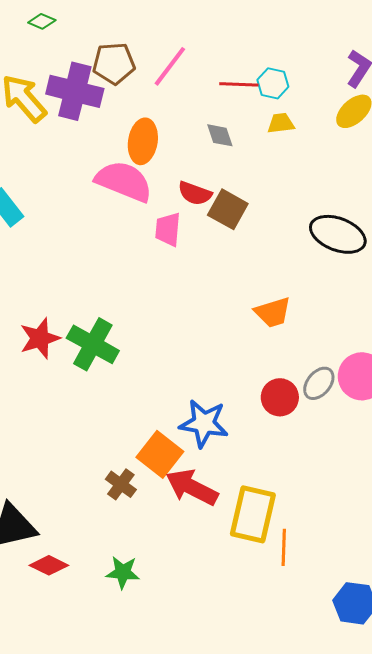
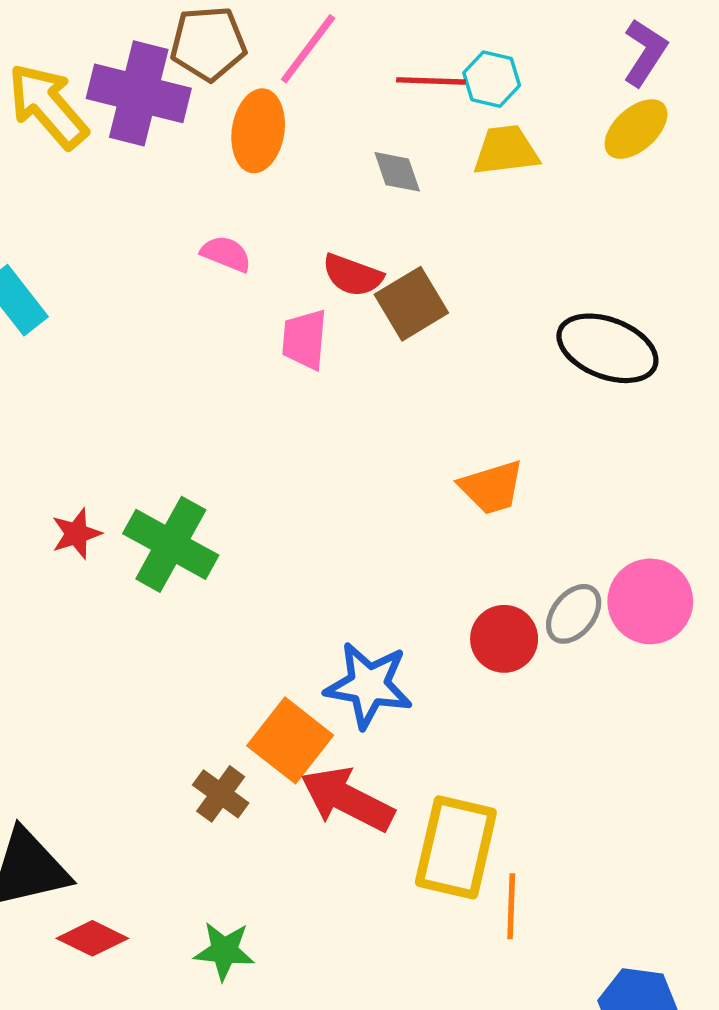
yellow trapezoid: (281, 123) -> (506, 150), size x1.4
orange ellipse: (143, 141) -> (258, 131), moved
pink semicircle: (124, 181) -> (226, 254), size x0.5
brown square: (228, 209) -> (411, 304), turned 30
red star: (40, 338) -> (76, 534), size x0.7

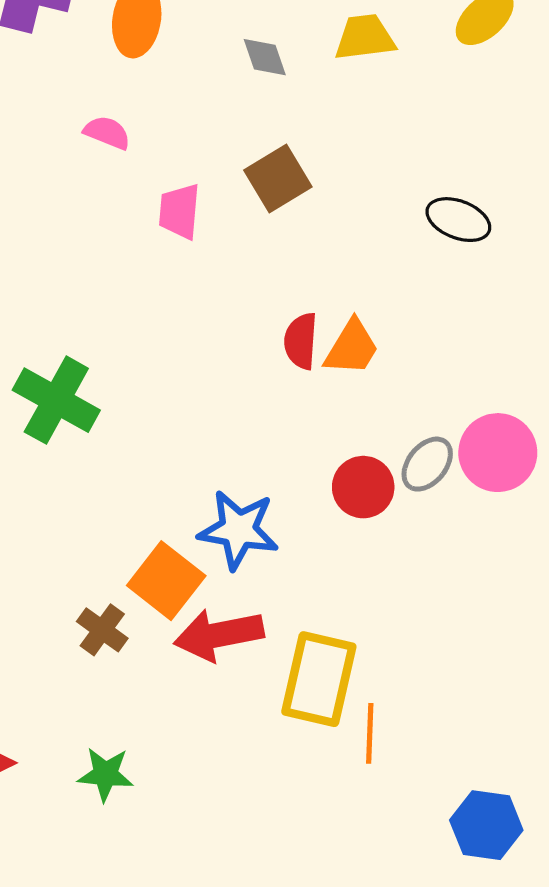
red semicircle: (353, 275) -> (301, 341), moved, turned 74
black ellipse: (607, 348) -> (458, 220), size x0.7
orange trapezoid: (492, 487) -> (352, 348), turned -42
red arrow: (347, 799) -> (219, 635), turned -38

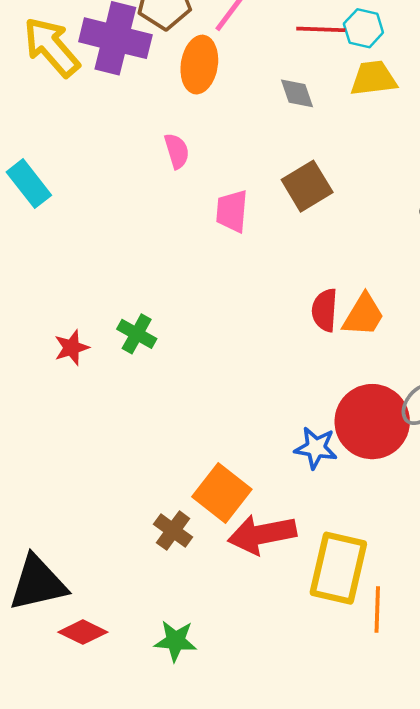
pink semicircle: (107, 133) -> (177, 151), turned 51
green cross: (56, 400) -> (137, 334), moved, size x0.6
red circle: (363, 487) -> (372, 422), size x1.6
blue star: (238, 530) -> (316, 448), moved, size x0.7

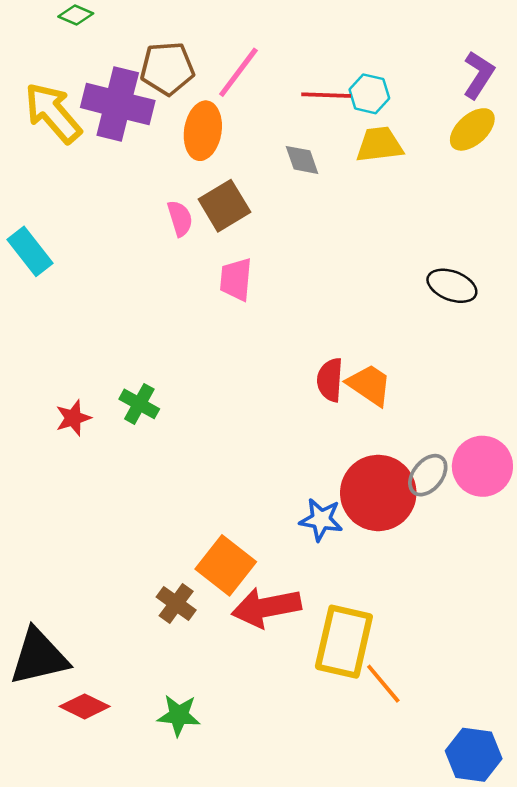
brown square: (307, 186) -> (224, 206), moved
orange trapezoid: (363, 315) -> (369, 385), turned -87
orange line: (377, 609) -> (383, 684), turned -42

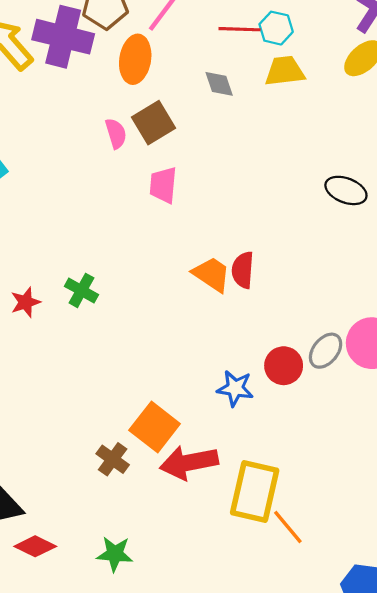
orange trapezoid: (369, 385) -> (212, 274), moved
red circle: (378, 493) -> (284, 366), size x0.6

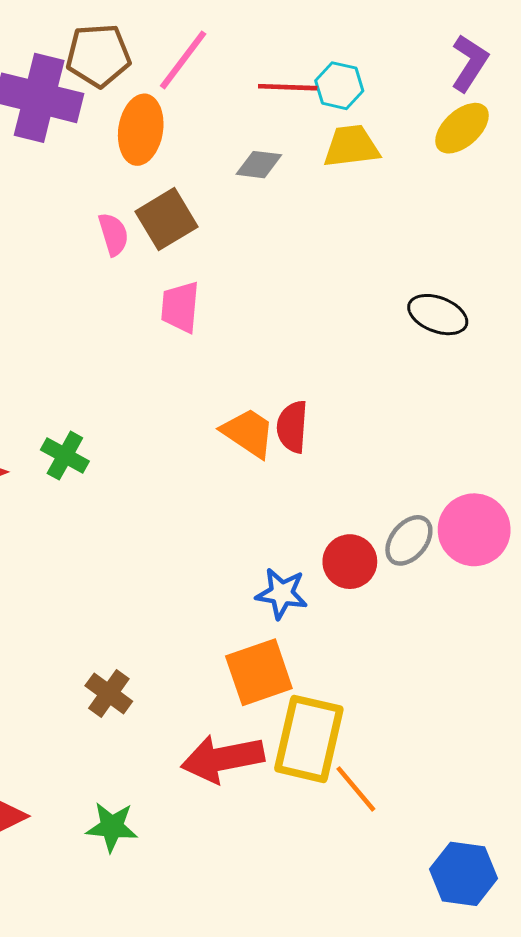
gray diamond: (219, 84) -> (259, 165), turned -64
orange square: (155, 427) -> (259, 672), moved, turned 33
red arrow: (189, 462) -> (223, 759), moved

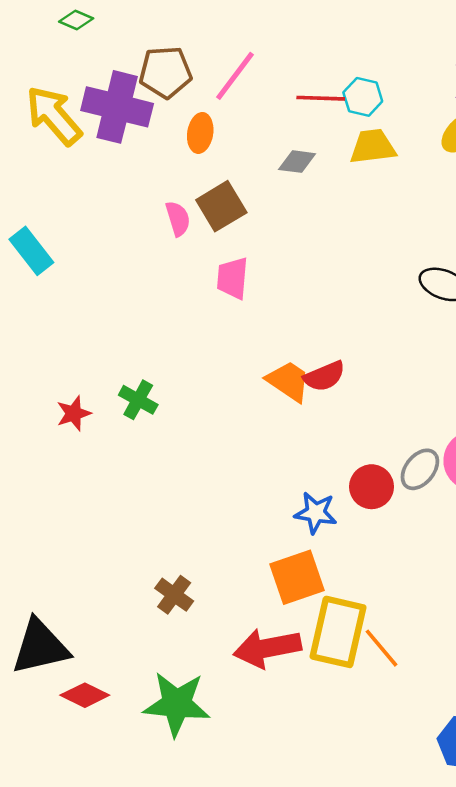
orange ellipse: (141, 130) -> (200, 133), size x0.7
red semicircle: (292, 427) -> (324, 376), turned -117
orange line: (356, 789) -> (381, 648), moved
green star: (112, 827) -> (177, 704), size x1.6

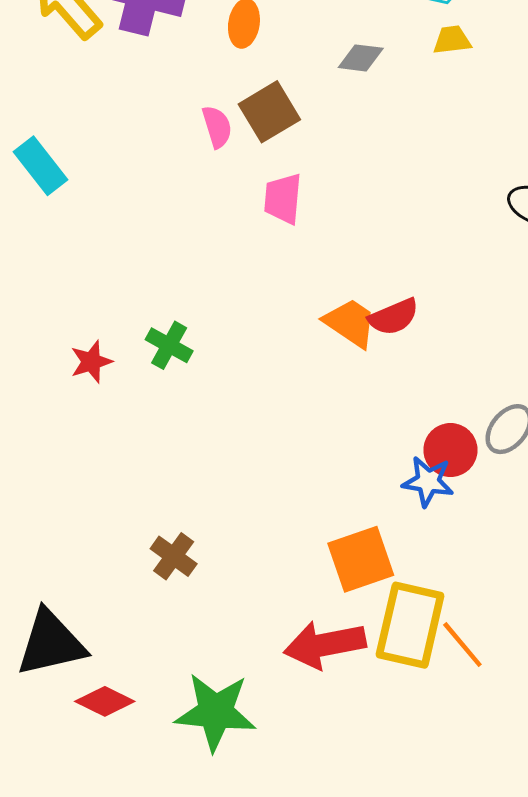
yellow trapezoid: (373, 147) -> (452, 40), size x0.7
blue star: (316, 513) -> (428, 481), moved
brown cross: (174, 595) -> (174, 556), moved

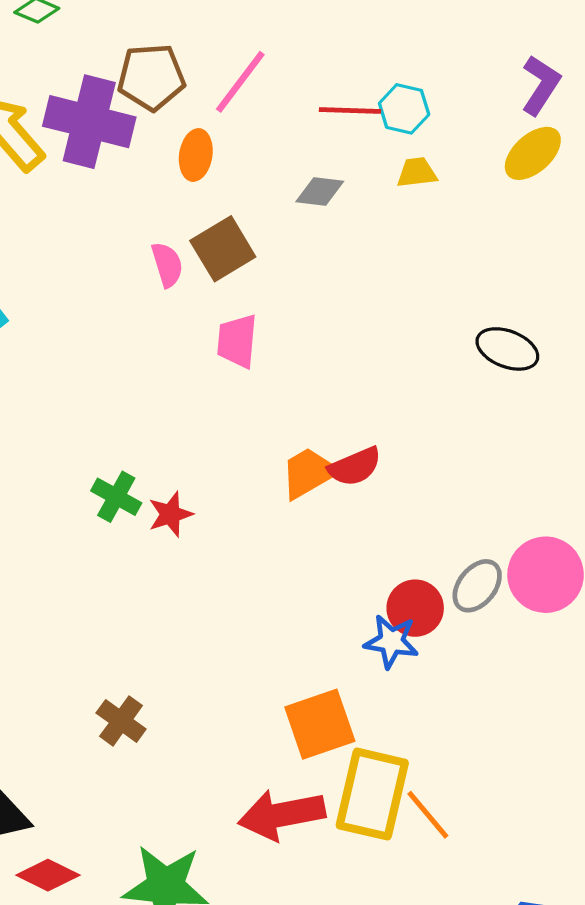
orange trapezoid: (350, 323) -> (309, 473), turned -64
red star: (91, 362) -> (170, 514), moved

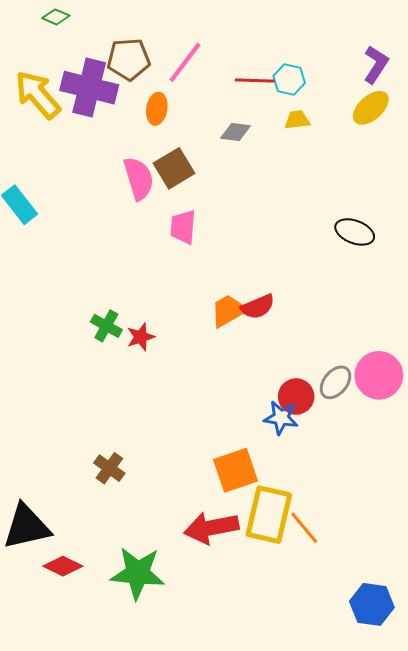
pink semicircle: (167, 265) -> (139, 178), size x1.5

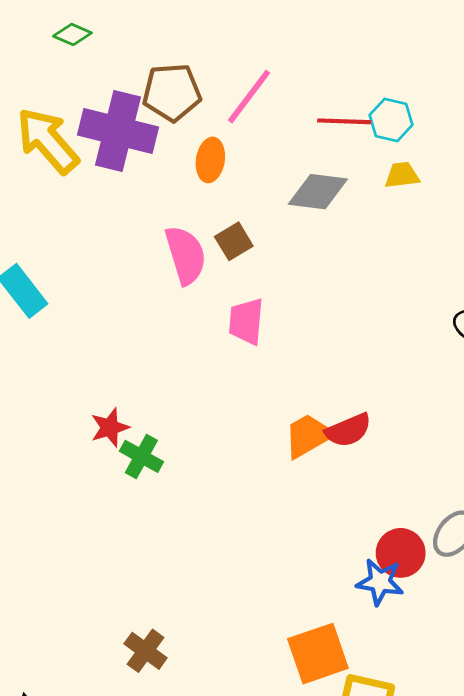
gray diamond: (236, 132) -> (318, 192), size x1.4
brown square: (174, 168) -> (234, 241), size x0.7
red star: (141, 337) -> (110, 427), moved

